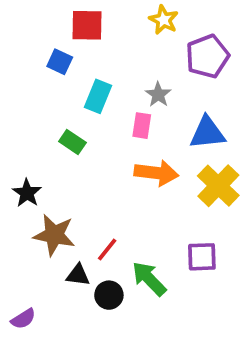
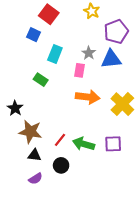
red square: (87, 25) -> (49, 14), turned 36
blue triangle: (207, 133) -> (111, 59), moved
black triangle: (78, 275) -> (34, 155), moved
green arrow: (149, 279) -> (84, 144), moved, turned -30
purple semicircle: (23, 319) -> (36, 179), moved

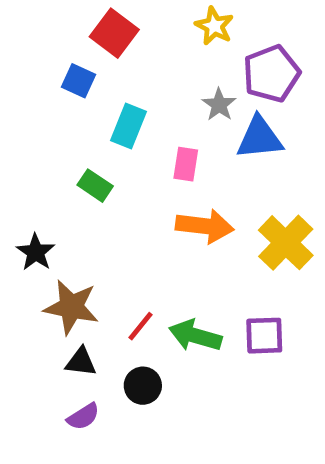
gray star: (89, 53) -> (219, 105), moved

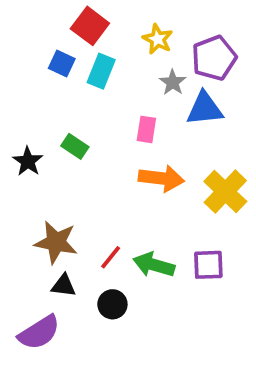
yellow star: (214, 26) -> (158, 39), moved
cyan rectangle: (129, 126) -> (101, 71), moved
black star: (36, 252) -> (28, 161), moved
purple semicircle: (83, 417) -> (39, 333), moved, size x1.6

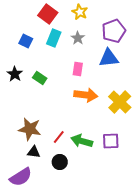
yellow star: (158, 39) -> (80, 12), moved
blue square: (62, 64) -> (26, 41), moved
gray star: (173, 82) -> (78, 38), moved
black star: (28, 161) -> (15, 74), moved

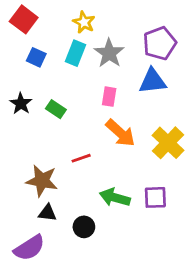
yellow star: (80, 12) -> (84, 22), moved
red square: (48, 14) -> (24, 19), moved
gray star: (78, 38) -> (109, 53), size x1.5
orange arrow: (86, 95) -> (120, 133), turned 35
red line: (59, 137) -> (81, 158), moved, turned 32

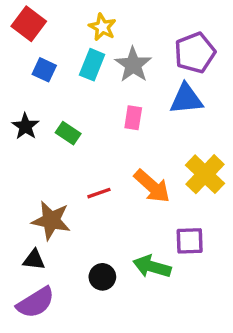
orange arrow: (120, 133) -> (152, 186), moved
green arrow: (115, 197) -> (152, 267), moved
black triangle: (47, 213) -> (34, 260), moved

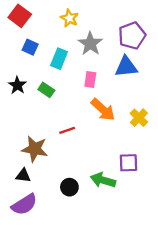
cyan rectangle: (92, 65) -> (59, 59), moved
yellow cross: (205, 174) -> (139, 118), size x0.7
orange arrow: (152, 186) -> (103, 110), moved

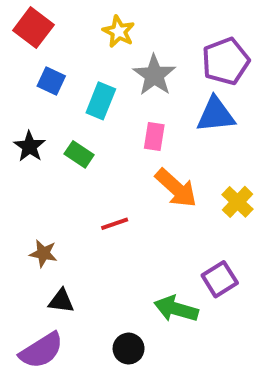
brown star: (35, 149) -> (43, 253), moved, size x0.6
purple square: (128, 163) -> (220, 279), turned -30
black triangle: (23, 176) -> (61, 301), moved
black circle: (69, 187) -> (129, 349), moved

